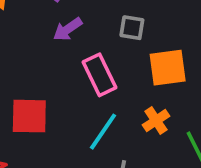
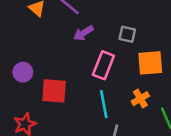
pink rectangle: (100, 75) -> (103, 65), turned 44
cyan line: (103, 132) -> (104, 104), turned -48

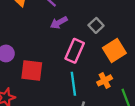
gray square: (127, 34) -> (96, 25), turned 32
orange square: (150, 63) -> (114, 51), turned -30

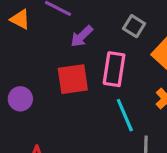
red square: (32, 71) -> (73, 79), moved

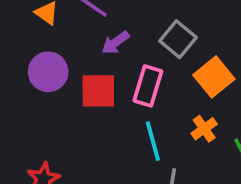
gray square: (134, 26) -> (178, 39), size x1.4
purple circle: (20, 99) -> (48, 72), moved, size x1.4

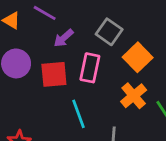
orange cross: (204, 129) -> (134, 96), size x1.4
cyan line: (153, 141) -> (79, 114), moved

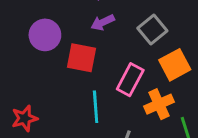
pink rectangle: (90, 68) -> (130, 80), moved

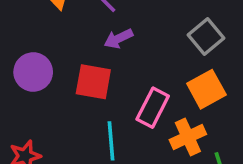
gray square: (152, 29) -> (206, 36), moved
purple circle: (45, 35) -> (33, 72), moved

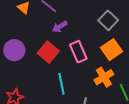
red square: (93, 82) -> (48, 52), turned 35
pink rectangle: (153, 108) -> (78, 52), moved, turned -45

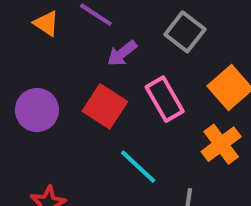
gray square: (108, 20) -> (185, 32), moved
cyan line: (61, 84) -> (138, 167), turned -30

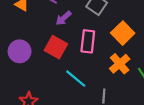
pink rectangle: (165, 99) -> (88, 41), turned 40

